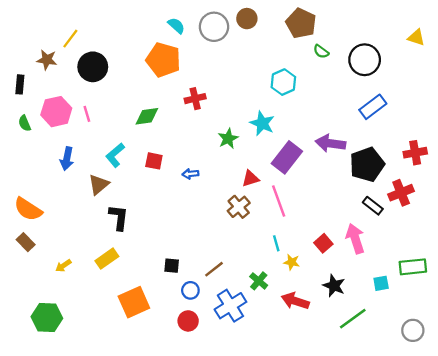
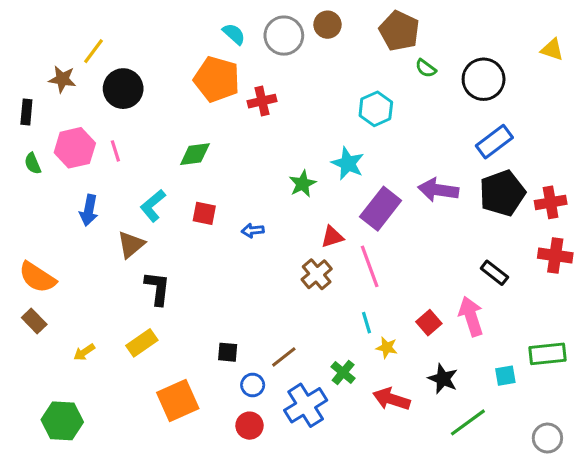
red cross: (195, 99) -> (262, 101), moved
black pentagon: (367, 164) -> (502, 193), moved
red cross: (401, 193) -> (555, 256), moved, turned 30

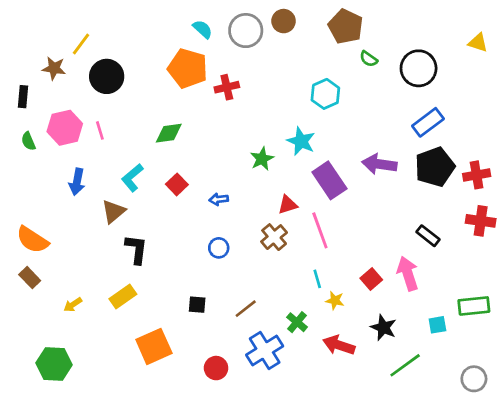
purple rectangle: (381, 209) -> (329, 180), turned -72
red square: (204, 213) -> (177, 184), turned 35
blue circle: (253, 385) -> (219, 248), moved

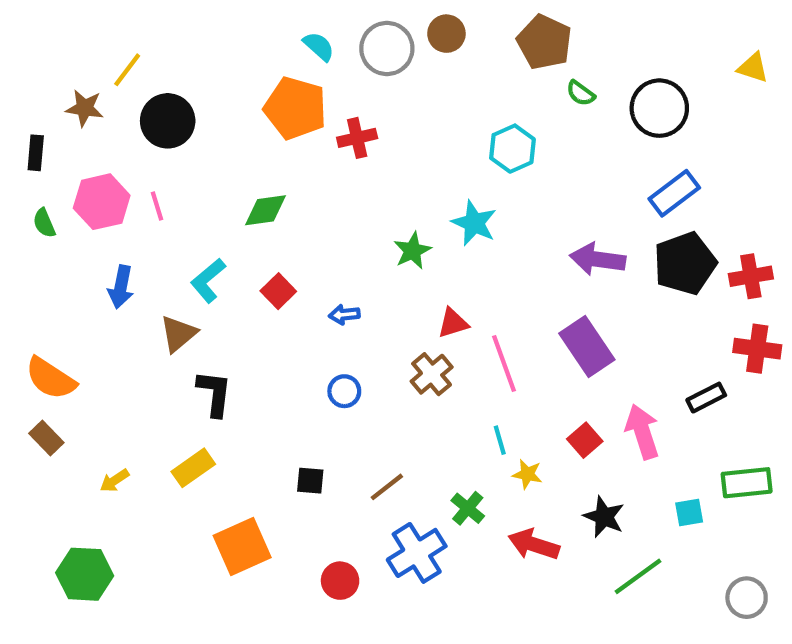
purple rectangle: (329, 180) -> (587, 346), moved
black rectangle: (428, 236) -> (706, 398), moved, turned -65

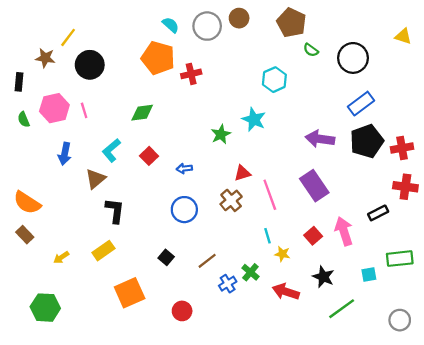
blue circle: (344, 391) -> (184, 210), size x1.5
black square: (310, 481) -> (166, 257), turned 35
blue cross: (417, 553) -> (228, 284), moved, size x0.6

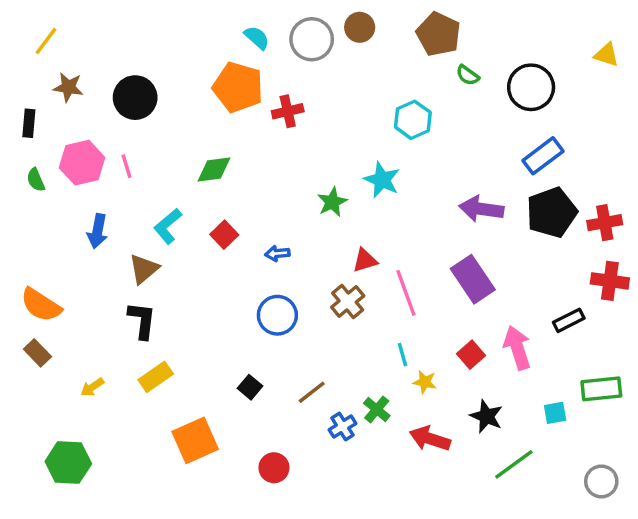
yellow line: (68, 37) -> (46, 41), moved
black L-shape: (115, 211) -> (142, 320), moved

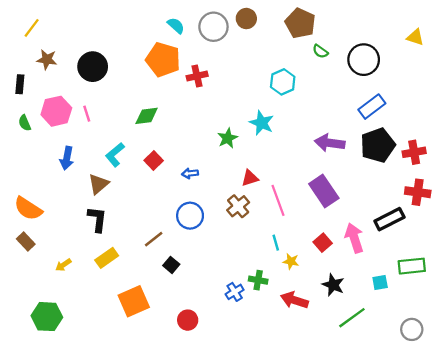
black rectangle: (569, 320) -> (389, 219), size x1.4
brown line: (312, 392) -> (154, 239), moved
green cross: (377, 409) -> (258, 280), turned -30

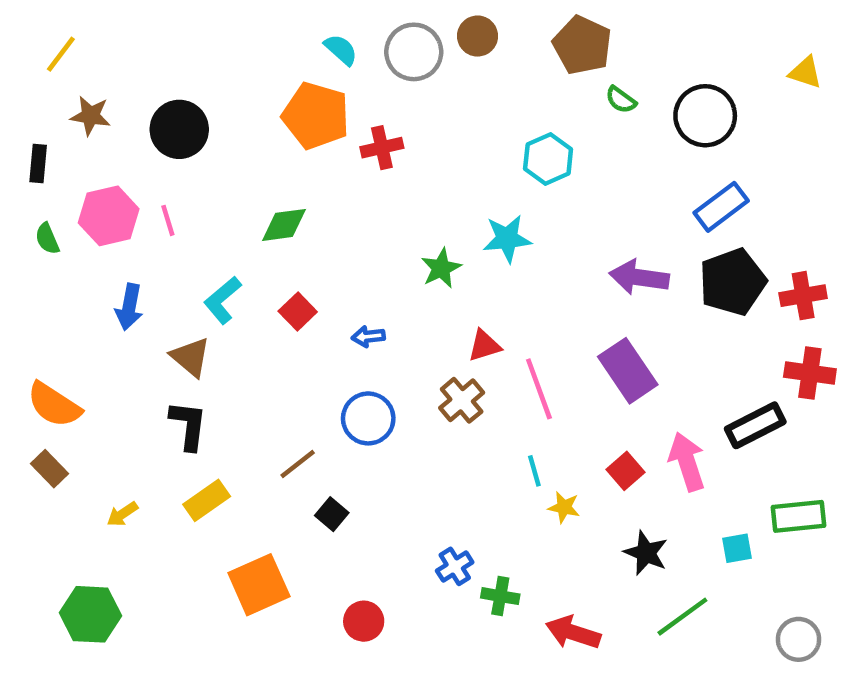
cyan star: (262, 123) -> (507, 239), turned -30
brown triangle: (98, 184) -> (191, 357), turned -40
green cross: (258, 280) -> (500, 596), moved
red arrow: (294, 300) -> (573, 632), moved

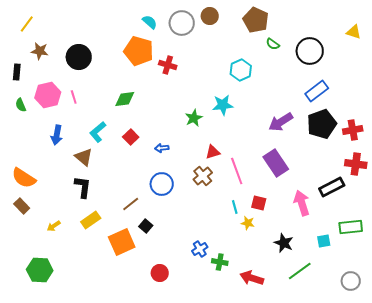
red cross: (382, 148) -> (168, 65), turned 30
purple arrow: (639, 277) -> (281, 122), turned -40
red square: (625, 471) -> (259, 203), moved, turned -35
orange square: (259, 585) -> (122, 242), moved

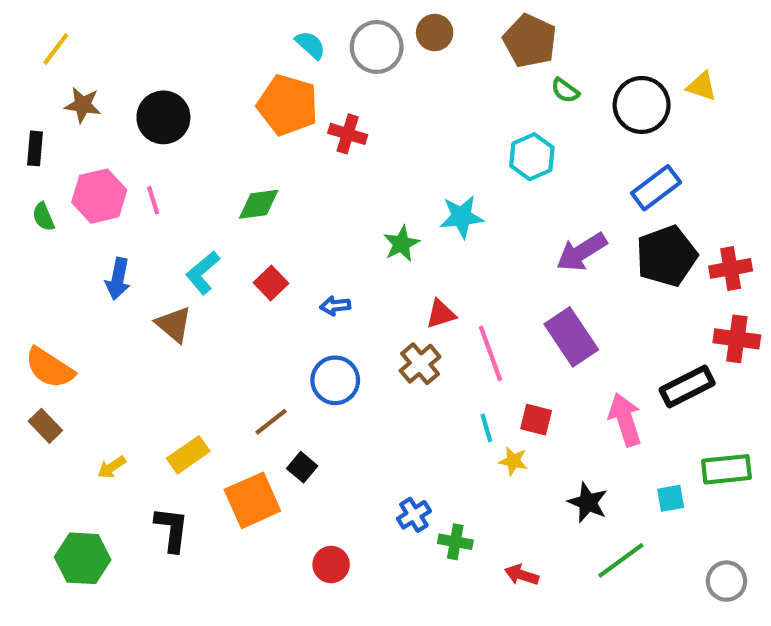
yellow triangle: (354, 32) -> (702, 86), moved
cyan hexagon: (241, 70) -> (532, 157), moved
black L-shape: (83, 187) -> (172, 529), moved
red arrow: (252, 278) -> (522, 575), size x0.7

